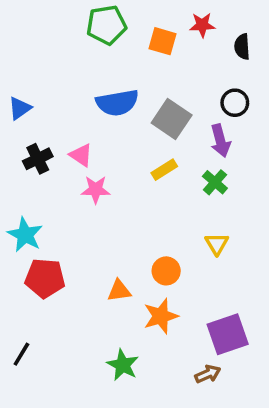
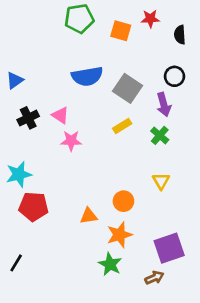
cyan star: (25, 235) -> (19, 174), turned 30
green star: (123, 365) -> (110, 264), moved

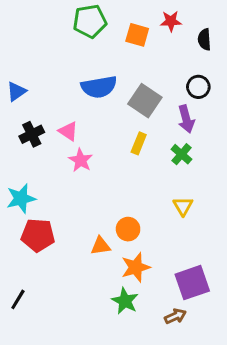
yellow rectangle: (122, 126) -> (139, 143), turned -36
pink star: (71, 141) -> (81, 160), turned 30
orange circle: (123, 201) -> (128, 229), moved

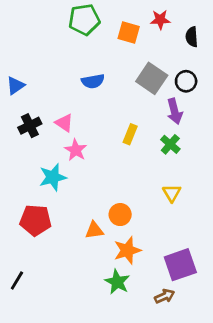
blue semicircle: (99, 87) -> (93, 81), size x0.7
gray square: (145, 101) -> (152, 78), moved
cyan star: (21, 198) -> (53, 177), moved

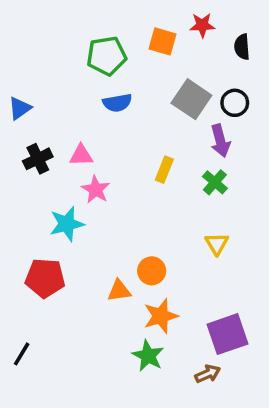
green pentagon: (84, 20) -> (106, 56), moved
pink triangle: (64, 123) -> (81, 155), turned -36

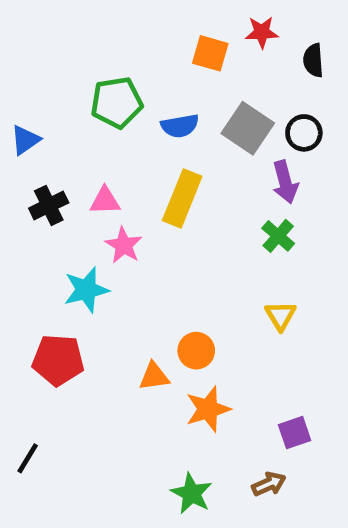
green pentagon: (106, 56) -> (117, 102), moved
blue semicircle: (117, 103) -> (180, 126), moved
yellow rectangle: (164, 170) -> (182, 198), moved, size x1.6
purple square: (228, 334) -> (295, 433), size x0.6
green star: (148, 356) -> (192, 493), moved

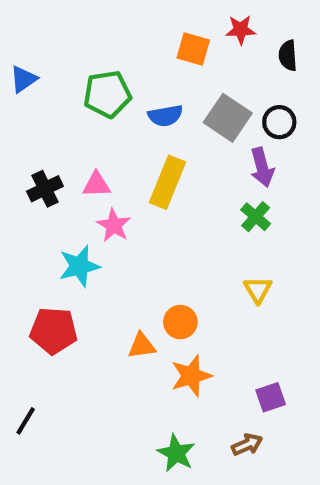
blue triangle: (25, 140) -> (23, 79), moved

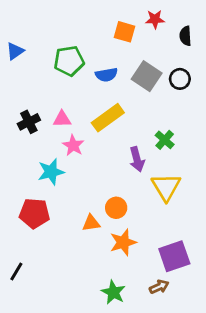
purple arrow: (262, 167) -> (137, 159), moved
yellow rectangle: (168, 182) -> (108, 118), turned 32
yellow triangle: (258, 290) -> (166, 187), size x1.6
purple square: (271, 397) -> (174, 256), size x1.6

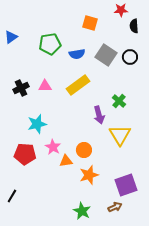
red star: (155, 19) -> (121, 10), moved
pink star: (73, 145) -> (53, 147), moved

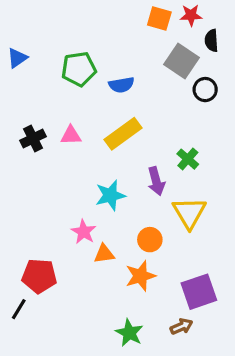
orange square: (90, 23) -> (159, 18), moved
gray square: (106, 55) -> (181, 61), moved
cyan star: (37, 124) -> (110, 195), moved
orange circle: (84, 150) -> (150, 240), moved
red pentagon: (25, 154) -> (39, 276), moved

